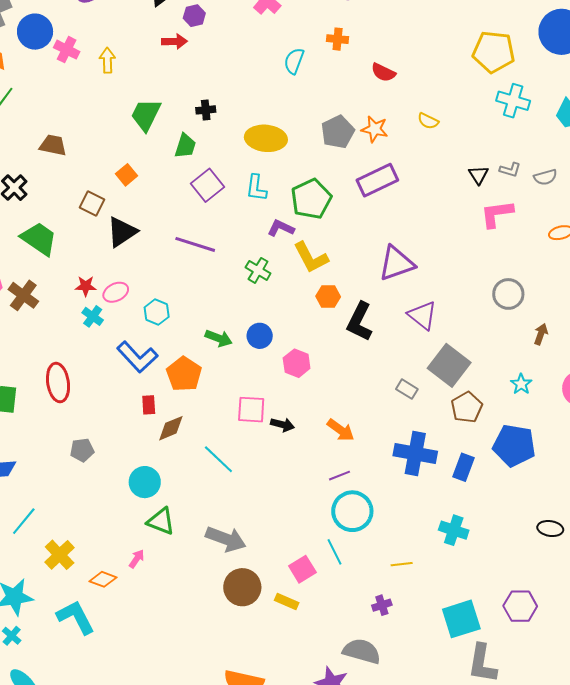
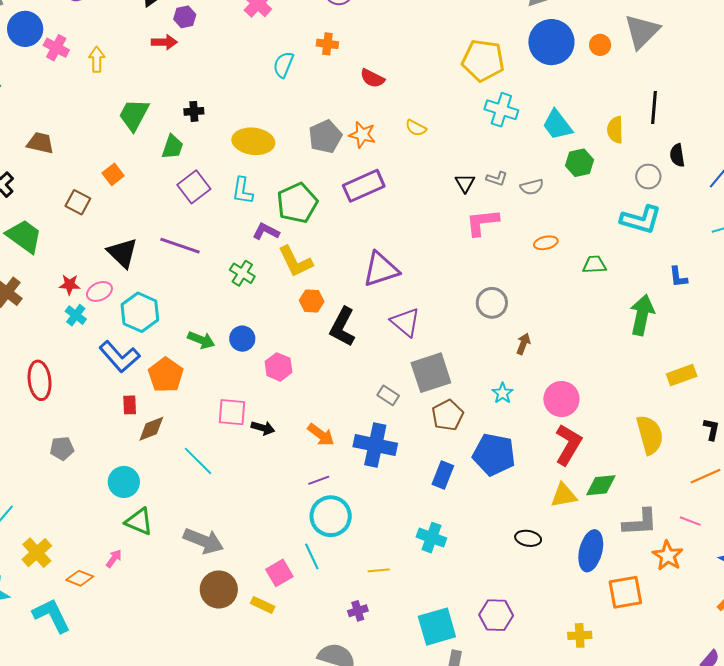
black triangle: (122, 232) -> (122, 253), moved, turned -44
cyan hexagon: (157, 312) -> (140, 312), size x1.5
gray square: (449, 365) -> (431, 373), turned 33
blue cross: (415, 453) -> (375, 445), moved

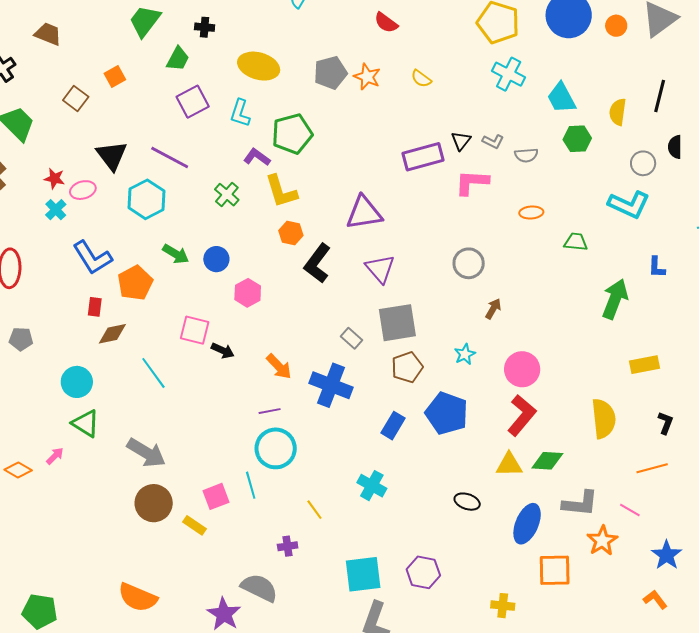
purple rectangle: (364, 186) -> (423, 157), moved
cyan hexagon: (140, 312) -> (146, 199), moved
yellow line: (379, 570) -> (314, 510), turned 50

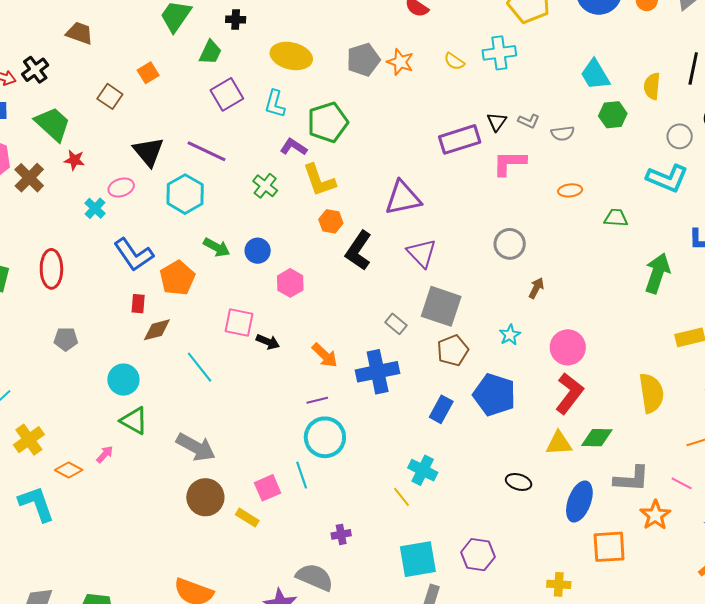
cyan cross: (509, 74) -> (499, 53), moved, turned -32
red star: (54, 179) -> (74, 160), moved
gray square: (397, 323) -> (441, 306), turned 30
blue cross: (331, 385) -> (378, 372), turned -30
yellow line: (314, 510) -> (401, 497), moved

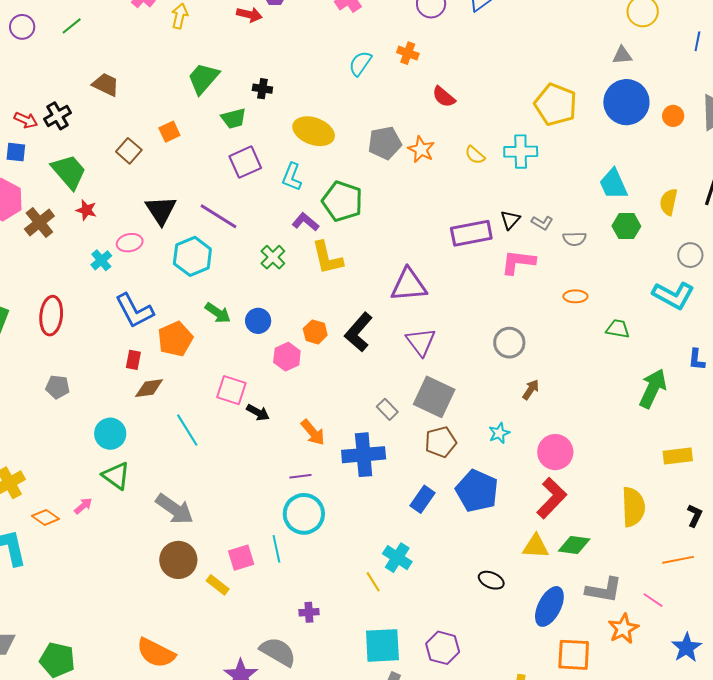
green trapezoid: (210, 52) -> (234, 118), turned 44
green pentagon: (328, 122) -> (342, 201), turned 30
orange hexagon: (331, 221) -> (315, 332), moved

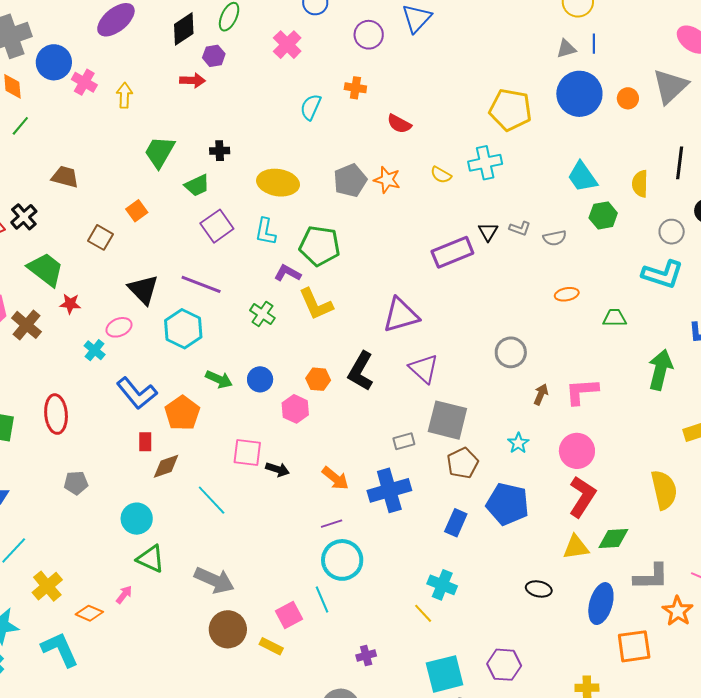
blue line: (697, 41) -> (594, 44), moved
pink L-shape: (518, 262) -> (582, 391), moved
gray rectangle: (387, 409) -> (404, 441), turned -50

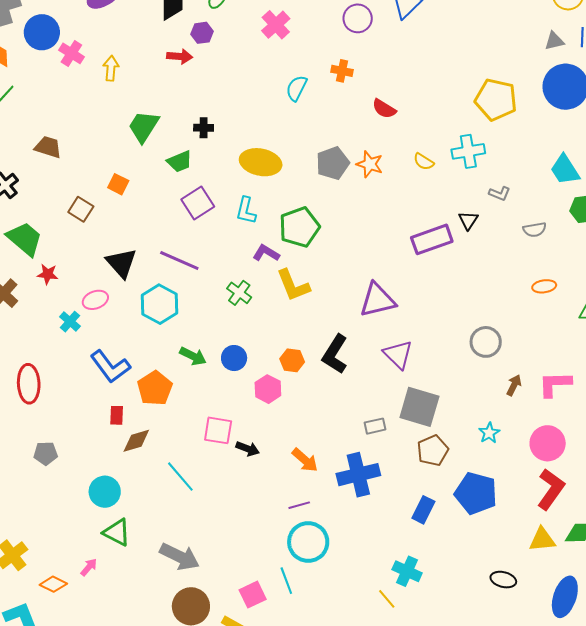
orange square: (137, 211) -> (118, 184), turned -30
gray L-shape: (520, 228) -> (500, 194), moved
green pentagon: (320, 246) -> (299, 227), turned -30

